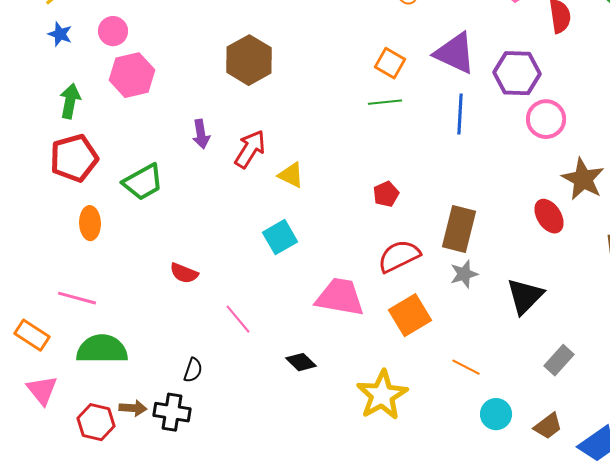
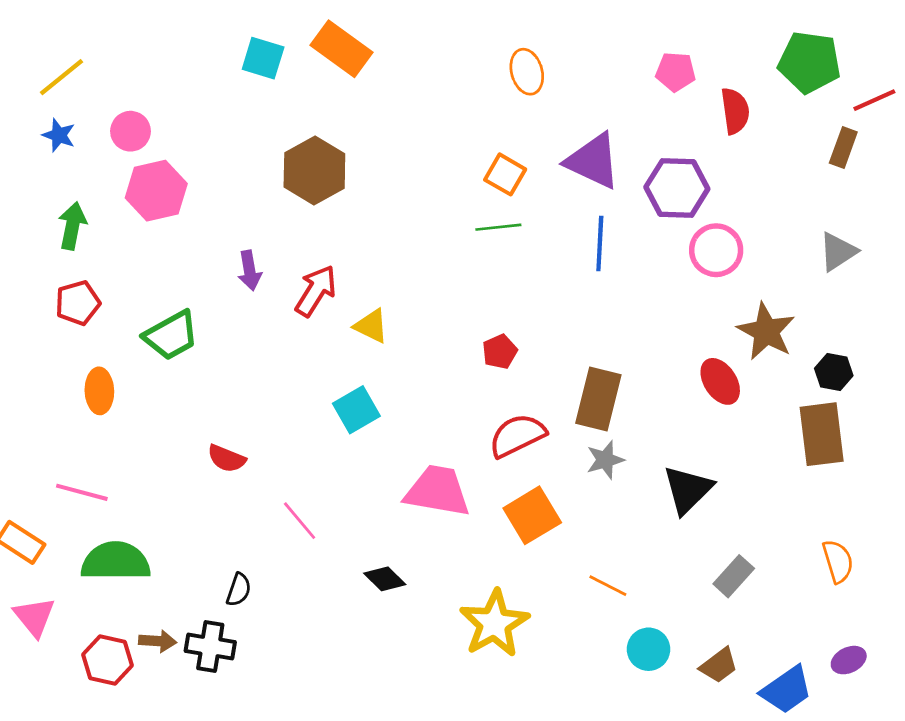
red pentagon: (74, 158) -> (78, 303), size x0.7

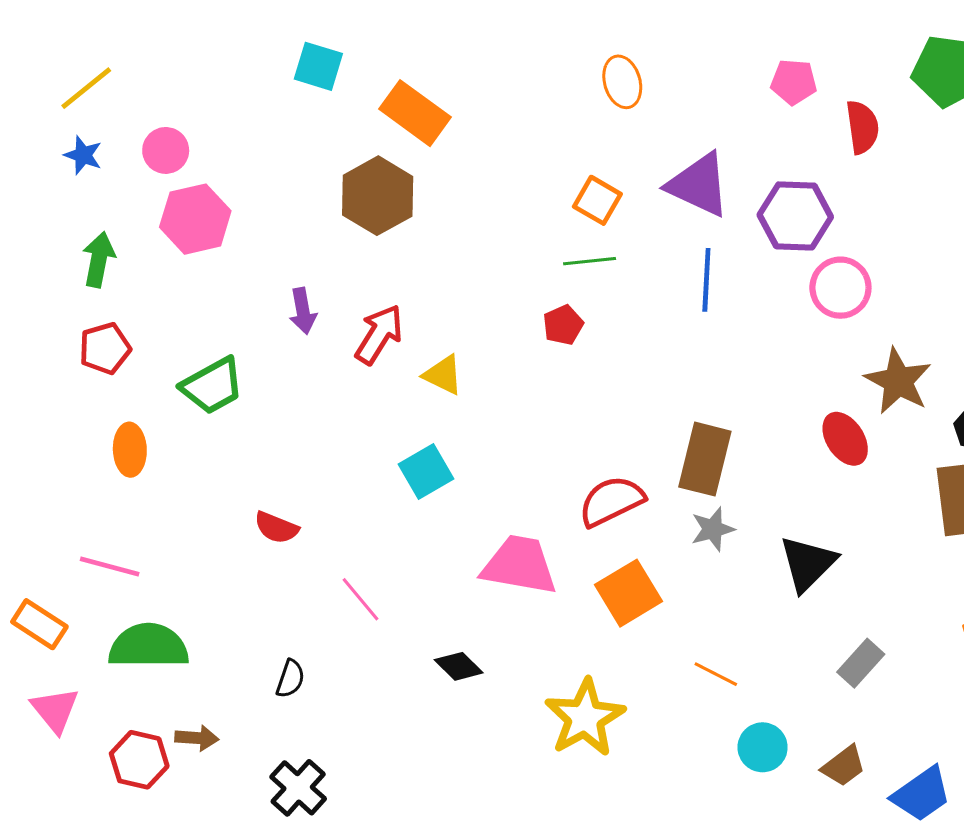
orange rectangle: (341, 49) -> (415, 113), moved
red pentagon: (500, 352) -> (563, 325), moved
black cross: (210, 646) -> (298, 788), moved, turned 33

